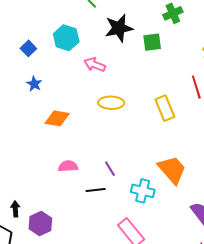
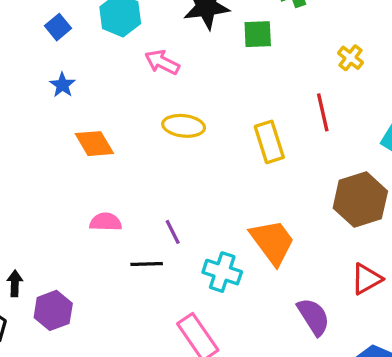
orange diamond: (57, 118) -> (94, 144), turned 45

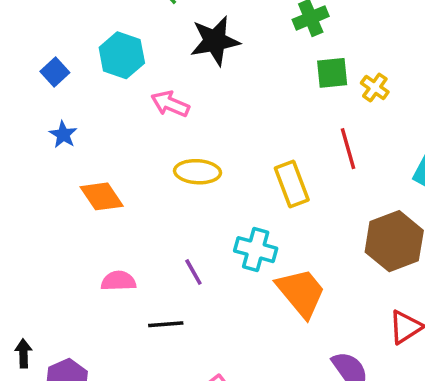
green square: (258, 34) -> (332, 73), moved
purple line: (173, 232) -> (193, 272), moved
cyan cross: (222, 272) -> (256, 250), moved

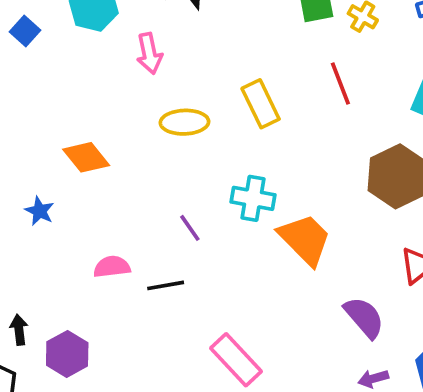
pink arrow: (170, 104) -> (149, 53), turned -120
blue star: (63, 135) -> (40, 211), moved
yellow rectangle: (292, 184) -> (261, 104), moved
pink semicircle: (118, 281) -> (112, 267), moved

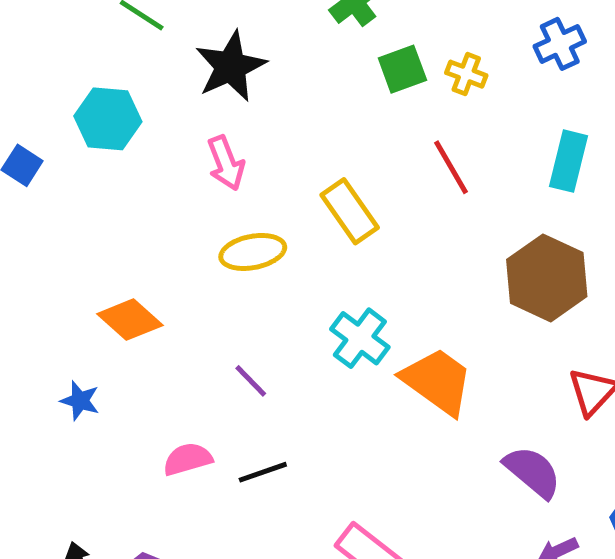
pink arrow: (149, 53) -> (226, 163), moved
cyan cross: (253, 198) -> (360, 338), turned 36
purple line: (190, 228) -> (251, 381), moved

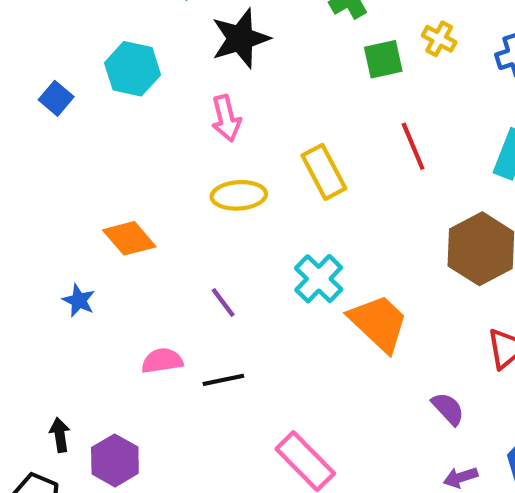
yellow cross: (466, 74) -> (439, 39), moved
purple semicircle: (533, 472) -> (448, 409), size x0.7

